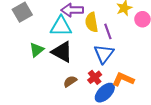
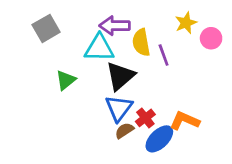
black triangle: (62, 52) -> (120, 76), moved, turned 50
blue triangle: (104, 54) -> (119, 108), moved
brown semicircle: (70, 81) -> (124, 130), moved

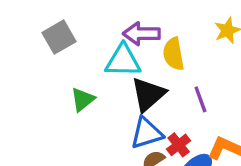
purple line: (164, 55) -> (200, 99), moved
blue triangle: (119, 108) -> (147, 133), turned 36

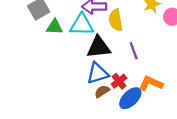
black triangle: (148, 94) -> (99, 47), turned 35
green triangle: (83, 99) -> (55, 27), moved, turned 42

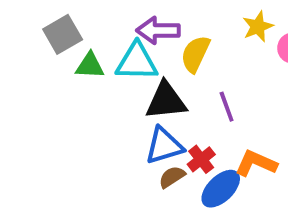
yellow semicircle: (116, 20) -> (195, 54), turned 35

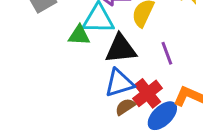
green triangle: (90, 66) -> (79, 35), moved
red cross: (201, 159) -> (148, 93), size x1.4

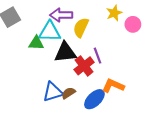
blue triangle: (119, 83) -> (53, 92), moved
red cross: (148, 93) -> (84, 66), moved

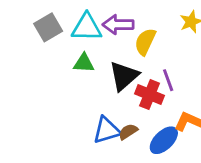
cyan triangle: (50, 32) -> (87, 27), moved
black triangle: (65, 52) -> (124, 76), turned -35
red cross: (84, 66) -> (150, 95), turned -30

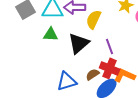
red cross: (150, 95) -> (110, 68), moved
brown semicircle: (128, 132) -> (93, 74), moved

